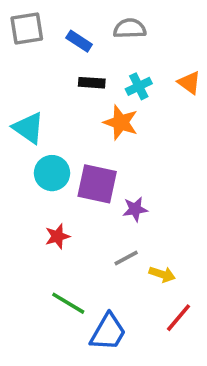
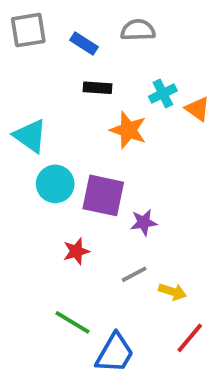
orange triangle: (189, 83) -> (198, 109), moved
cyan cross: (139, 86) -> (163, 94), moved
red star: (57, 236) -> (76, 251), moved

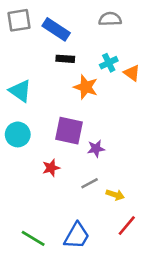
gray semicircle: (138, 30) -> (110, 19), moved
blue rectangle: (84, 44) -> (56, 29), size x1.5
cyan circle: (55, 184) -> (18, 134), moved
green line: (72, 322) -> (33, 238), moved

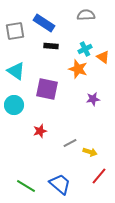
gray square: (19, 20) -> (15, 31), moved
orange star: (86, 87) -> (78, 69), moved
purple square: (69, 131) -> (47, 89), moved
purple star: (96, 149) -> (93, 99), moved
blue trapezoid: (77, 236) -> (60, 184), turned -80

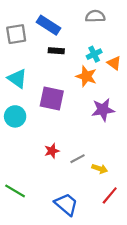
purple star: (93, 99) -> (103, 110), size x1.5
red star: (40, 131) -> (52, 151), moved
green line: (26, 186) -> (15, 191), moved

